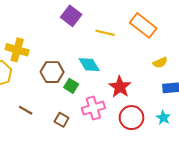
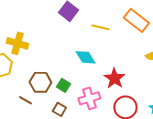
brown hexagon: (52, 72) -> (40, 82), moved
green square: (71, 86) -> (63, 85), moved

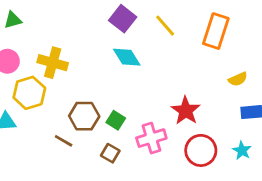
orange rectangle: (136, 20) -> (216, 31), turned 70
yellow line: (100, 27) -> (165, 26), moved, turned 36
cyan diamond: (85, 57) -> (127, 57), moved

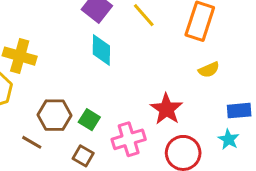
cyan diamond: (127, 57) -> (101, 50), turned 32
yellow semicircle: (238, 79) -> (209, 70), moved
cyan star: (242, 150) -> (229, 139), moved

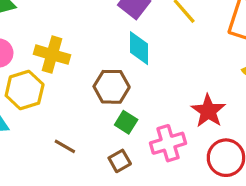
brown hexagon: (54, 115) -> (112, 87), moved
brown square: (83, 156) -> (120, 161), turned 30

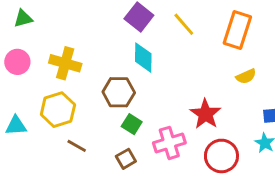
yellow hexagon: (25, 90) -> (58, 110), moved

